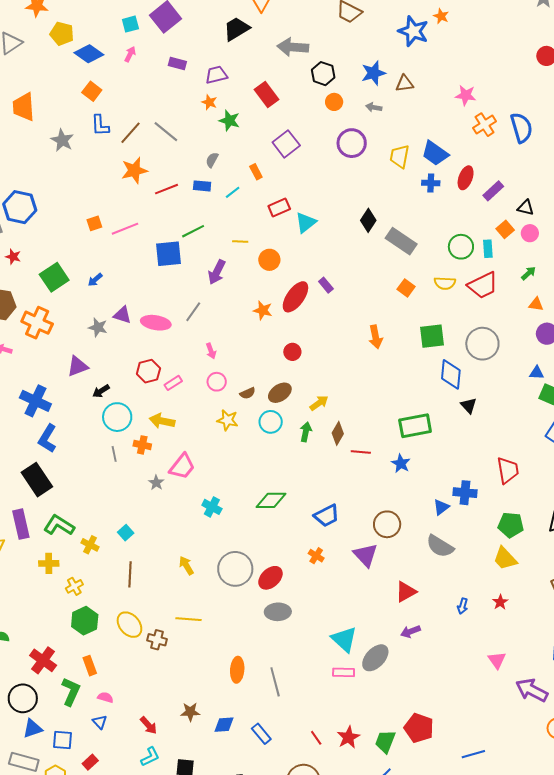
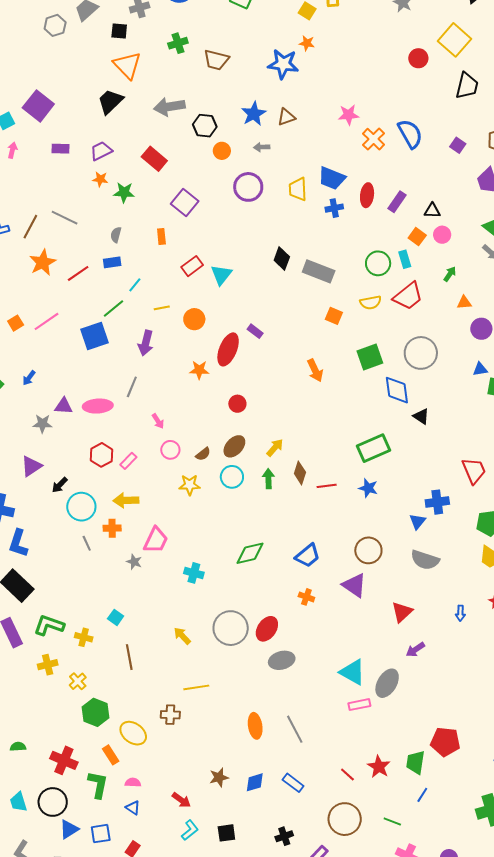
orange rectangle: (256, 172) -> (161, 236), turned 35
cyan line: (233, 192) -> (135, 285), moved
yellow ellipse: (129, 625) -> (133, 733), moved

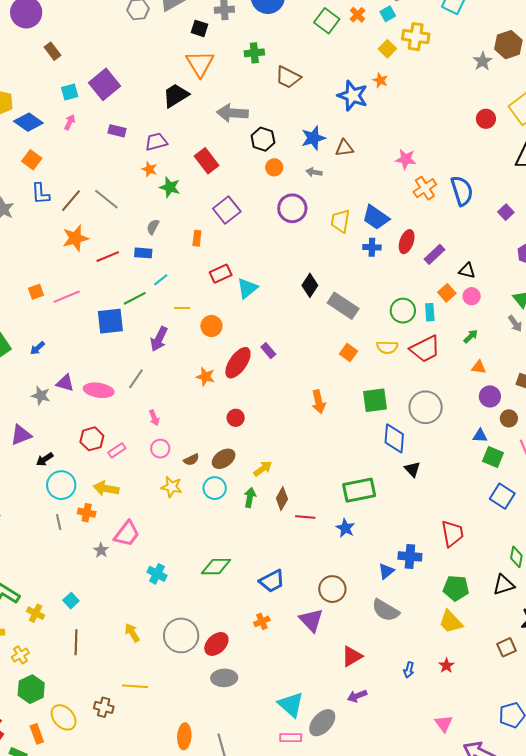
orange cross: (306, 597) -> (262, 621), turned 35

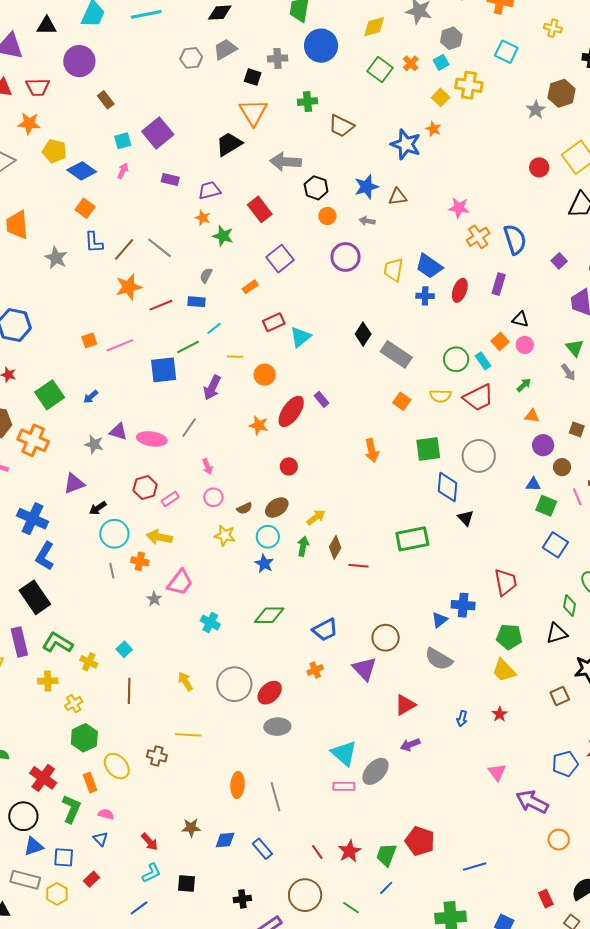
orange rectangle: (197, 238) -> (250, 287), turned 49
purple rectangle: (435, 254) -> (499, 284), moved, turned -30
cyan rectangle: (430, 312) -> (483, 361), turned -30
blue star: (345, 528) -> (264, 564), moved

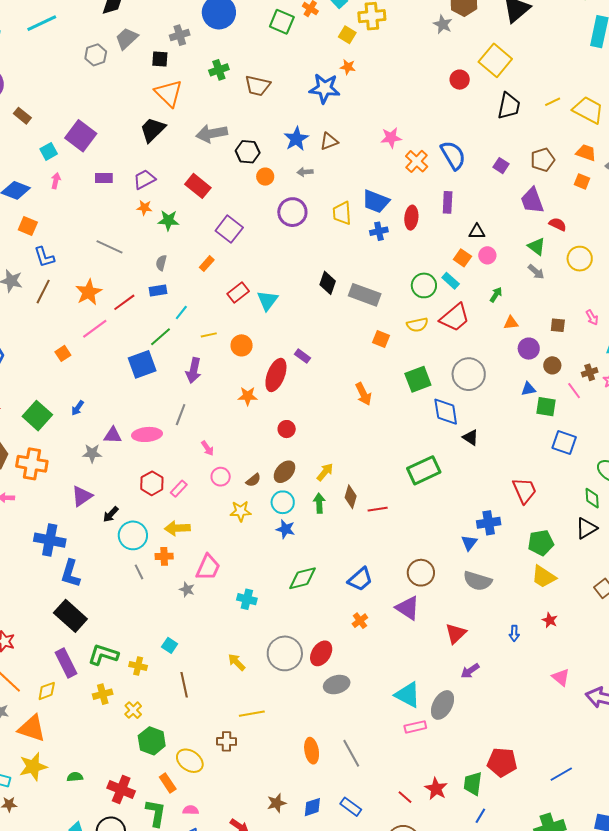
brown line: (124, 249) -> (43, 292), moved
pink line: (120, 345) -> (95, 329), moved

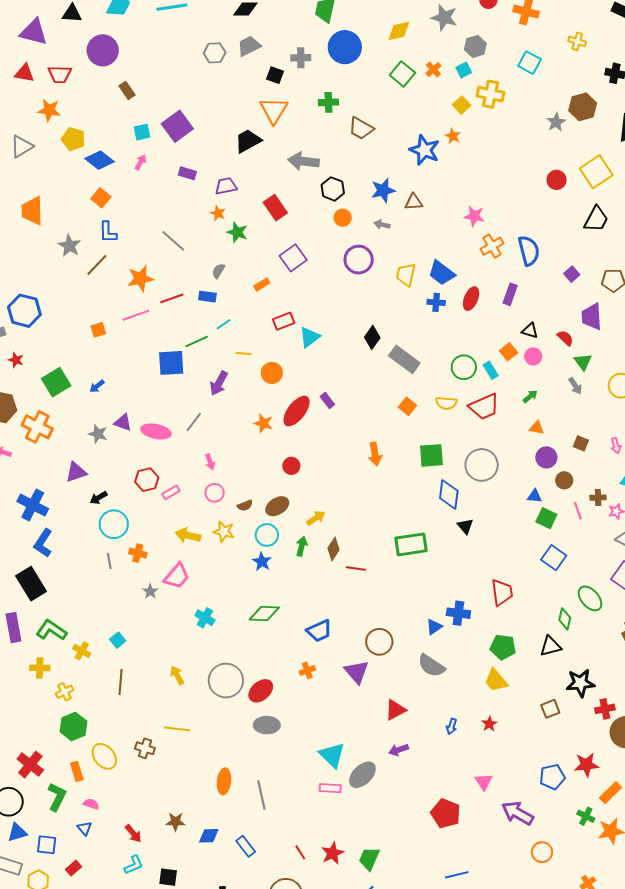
red semicircle: (558, 224) -> (565, 338), moved
yellow arrow: (177, 528) -> (188, 535), moved
red pentagon: (502, 762) -> (446, 813), moved

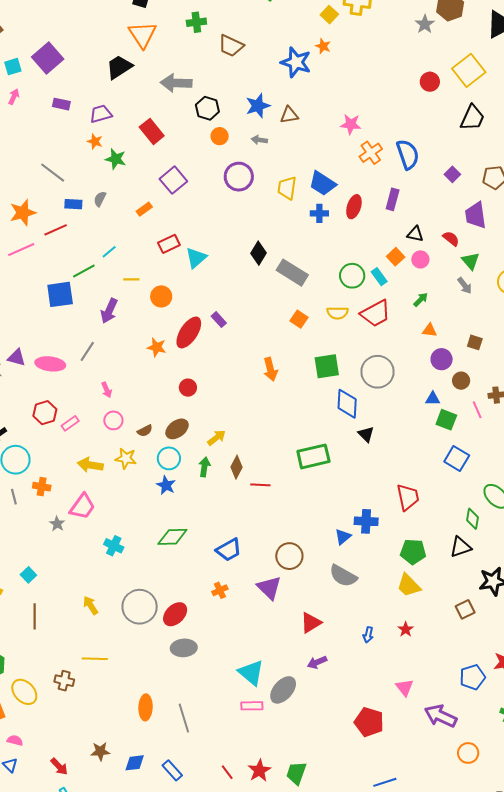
blue rectangle: (207, 297) -> (73, 204), moved

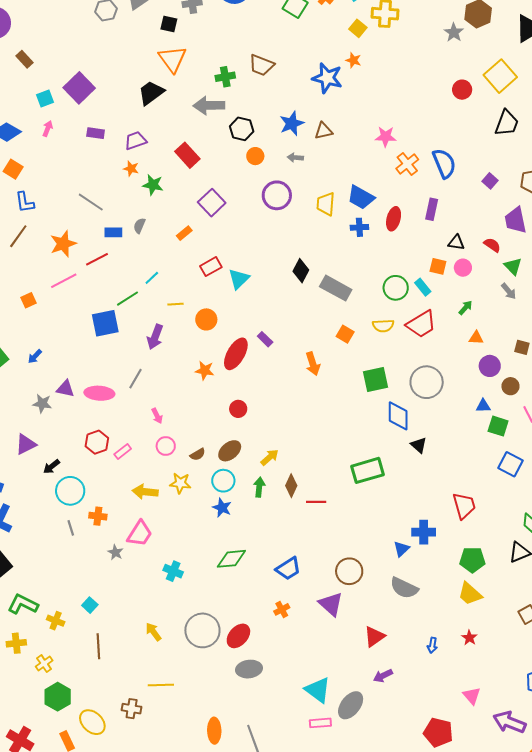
green cross: (196, 22) -> (225, 77), moved
orange square: (396, 257) -> (438, 266), turned -30
orange arrow: (270, 369) -> (313, 364), moved

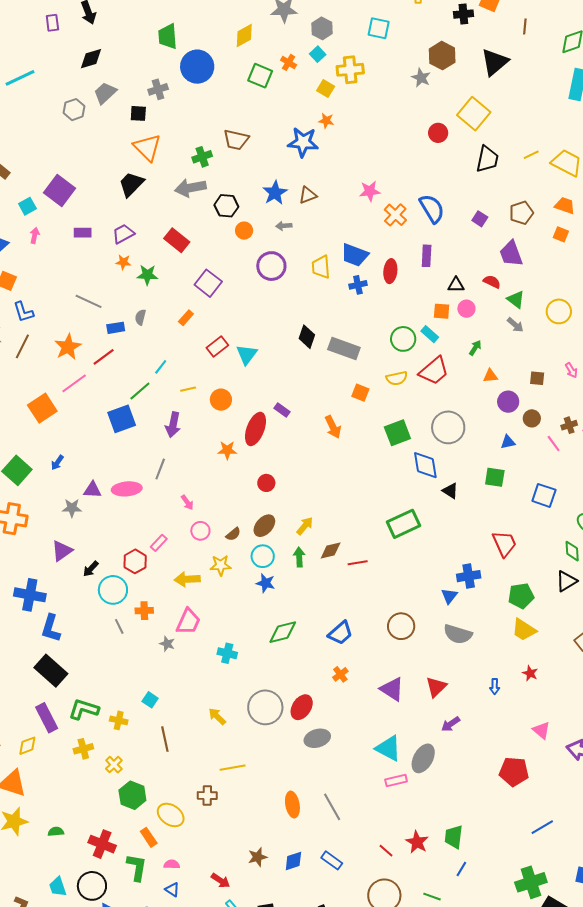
orange square: (29, 300) -> (42, 408), size x1.8
green square: (498, 426) -> (495, 477), moved
red hexagon: (97, 442) -> (135, 561), moved
brown diamond: (291, 486) -> (331, 550), turned 60
purple triangle: (331, 604) -> (392, 689), moved

